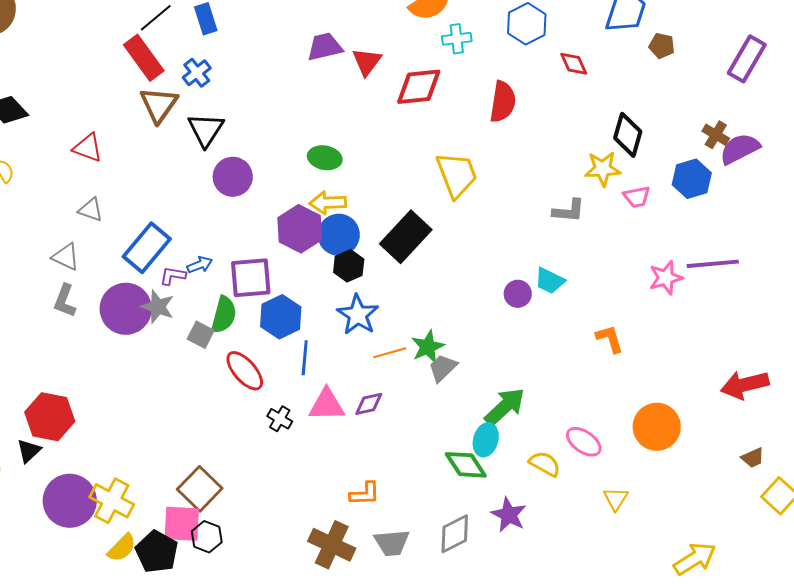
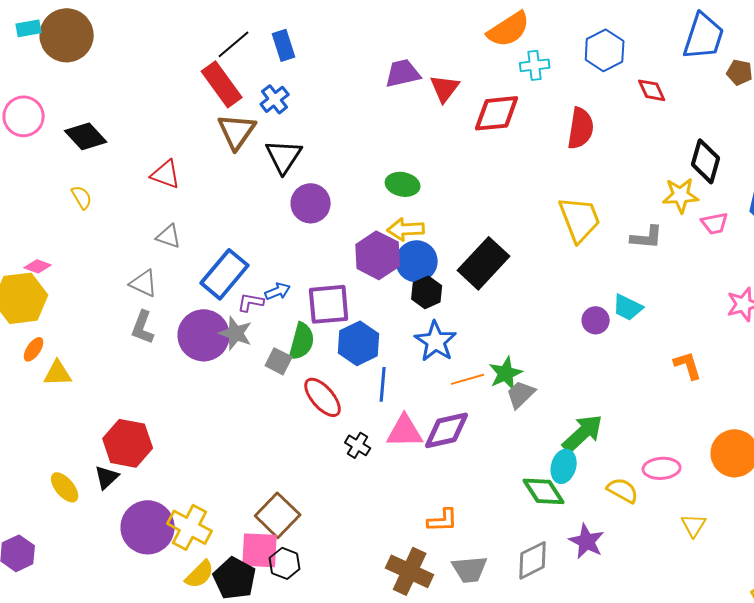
yellow trapezoid: (457, 175) -> (580, 219), moved
purple diamond: (369, 404) -> (447, 430), size x1.6
pink ellipse: (584, 442) -> (662, 468), turned -39

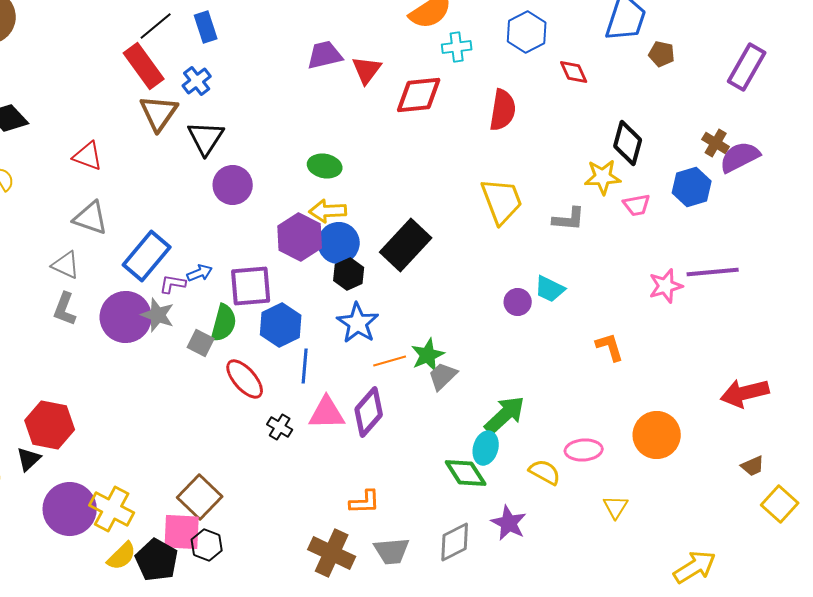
gray triangle: (169, 236) -> (91, 218), size x1.4
purple diamond: (447, 430) -> (369, 412), turned -36

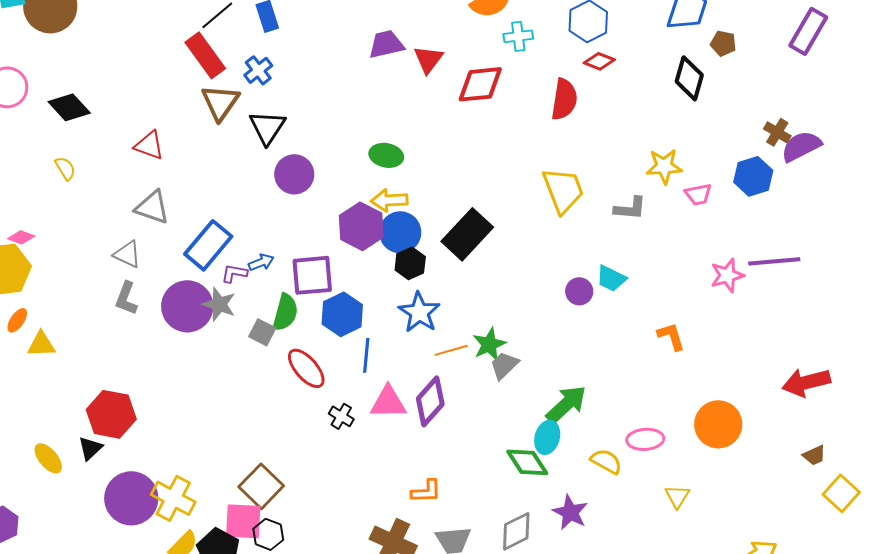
purple rectangle: (747, 67) -> (808, 31), moved
red diamond: (574, 72) -> (599, 61), moved, turned -44
black diamond: (628, 143) -> (689, 78), moved

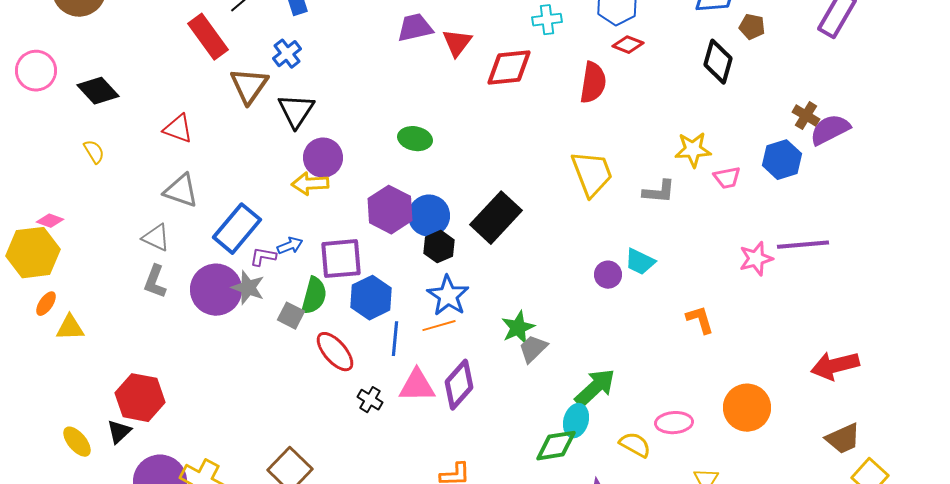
red rectangle: (205, 55) -> (208, 37), moved
yellow arrow: (389, 200) -> (310, 184), moved
orange line: (451, 350) -> (439, 326), moved
brown trapezoid: (814, 455) -> (843, 439), size x1.5
green diamond: (527, 462) -> (556, 446), turned -66

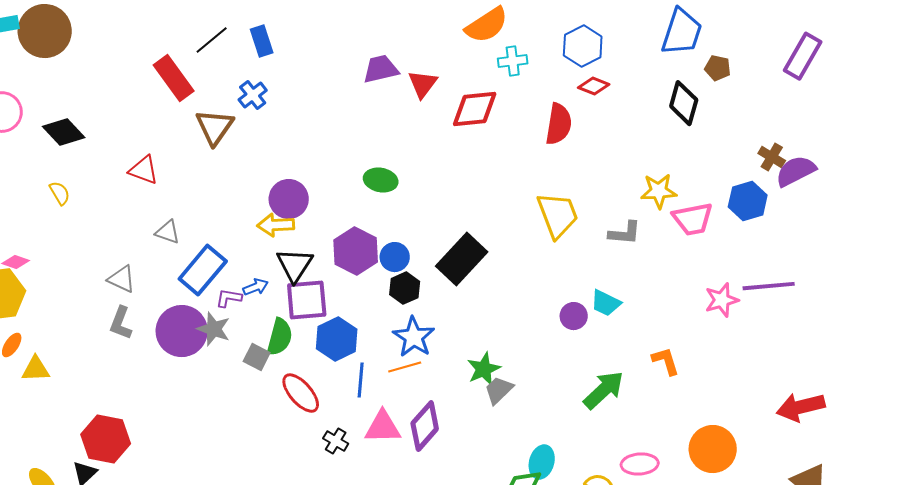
black triangle: (296, 111) -> (295, 265), moved
pink trapezoid: (727, 178) -> (693, 219), size x1.5
gray triangle: (181, 191) -> (168, 232), moved, size x0.7
blue circle: (429, 216) -> (395, 257), size x0.7
green arrow: (595, 388) -> (604, 390), moved

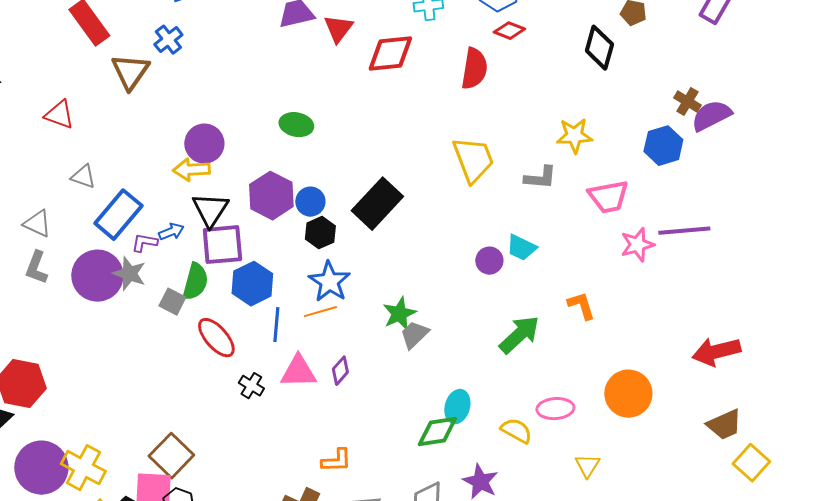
pink trapezoid: (693, 219) -> (608, 197), moved
purple diamond: (425, 426) -> (340, 371), size x0.6

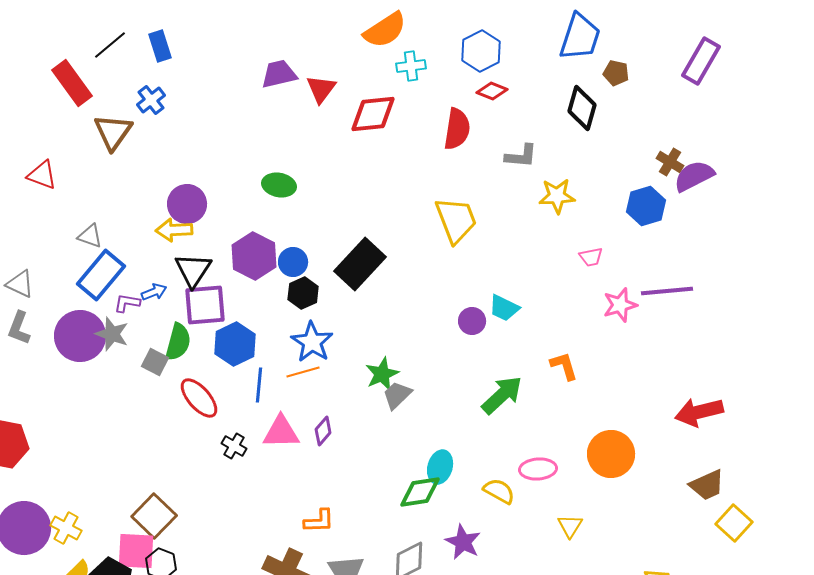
gray triangle: (83, 177) -> (90, 236), moved
gray L-shape: (540, 178) -> (521, 156), moved
pink trapezoid: (608, 197) -> (591, 257), size x0.6
yellow cross: (83, 468) -> (66, 528), size x0.7

